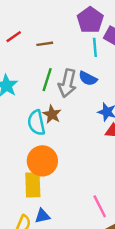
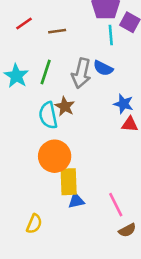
green line: (47, 80) -> (46, 72), moved
yellow rectangle: (33, 185) -> (69, 182), moved
blue triangle: (42, 216) -> (76, 201), moved

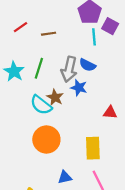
blue star: (123, 104) -> (79, 88), moved
cyan semicircle: (48, 115) -> (41, 105), turned -40
yellow rectangle: (69, 182) -> (93, 148), moved

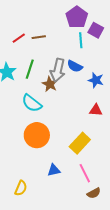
red line: (21, 27) -> (19, 38), moved
blue star: (79, 88) -> (96, 80), moved
brown star: (55, 97) -> (50, 84), moved
yellow rectangle: (93, 148) -> (80, 143), turned 45

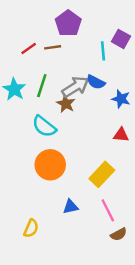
purple pentagon: (77, 17) -> (68, 23), moved
gray arrow: (58, 70) -> (75, 87), turned -135

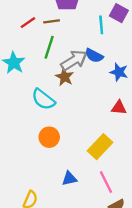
green line: (42, 86) -> (49, 47), moved
orange circle: (50, 165) -> (49, 137), size x0.7

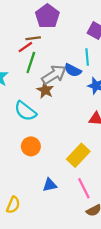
red line: (28, 23) -> (25, 47), moved
cyan line: (101, 25) -> (87, 57), moved

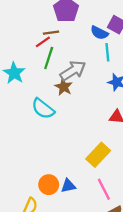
blue semicircle: (73, 70) -> (99, 33), moved
orange circle: (31, 146) -> (49, 185), moved

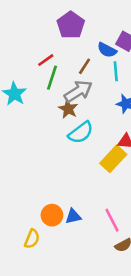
brown line: (51, 33) -> (84, 66), moved, turned -49
cyan semicircle: (43, 109) -> (81, 133), moved, turned -75
yellow rectangle: (98, 155) -> (113, 159), moved

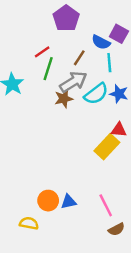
brown star: (68, 109) -> (64, 99), turned 30
cyan semicircle: (81, 133) -> (96, 94), moved
yellow semicircle: (32, 239) -> (29, 223), turned -102

